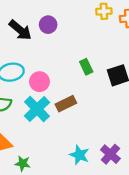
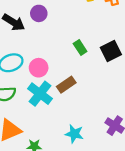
cyan star: (79, 155) -> (74, 134), moved

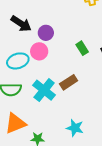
purple circle: (39, 13) -> (46, 33), moved
pink circle: (39, 68) -> (39, 51), moved

